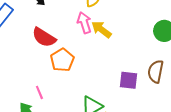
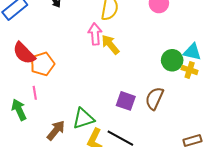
red semicircle: (44, 37) -> (24, 53), moved
orange pentagon: (62, 60) -> (42, 64), moved

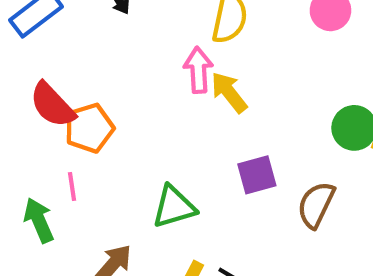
purple square: (126, 101) -> (257, 175), moved, turned -36
green triangle: (83, 119) -> (174, 207), moved

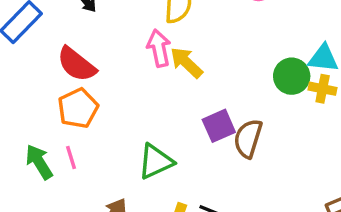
red semicircle: (52, 105) -> (77, 64), moved
brown semicircle: (316, 205) -> (248, 138), moved
green arrow: (39, 220) -> (39, 162), moved

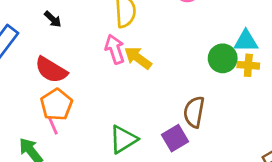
purple square: (219, 126) -> (175, 138), moved
pink line: (71, 157) -> (53, 126), moved

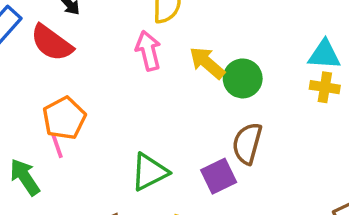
yellow arrow: (138, 58) -> (207, 63), moved
green circle: (223, 58) -> (243, 78), moved
red semicircle: (51, 70) -> (52, 43), moved

